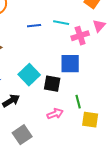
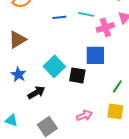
green line: (78, 102) -> (117, 86), moved, turned 48
pink arrow: (55, 114) -> (84, 115), moved

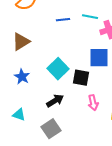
black arrow: (36, 92) -> (55, 101), moved
pink arrow: (84, 115) -> (93, 103), moved, turned 98
cyan triangle: (11, 120) -> (19, 115), moved

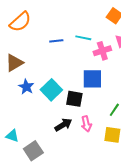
blue star: (22, 77) -> (26, 87), moved
black arrow: (55, 101) -> (63, 125), moved
gray square: (51, 129) -> (33, 151), moved

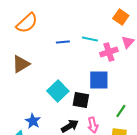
blue star: (26, 87) -> (33, 121), moved

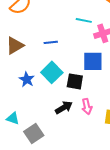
blue line: (63, 42) -> (51, 42), moved
blue star: (33, 121) -> (27, 79), moved

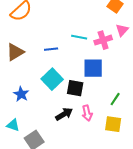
cyan line: (84, 20) -> (79, 37), moved
blue star: (27, 79) -> (21, 94), moved

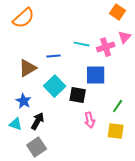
brown triangle: (15, 52) -> (28, 68), moved
black arrow: (64, 114) -> (38, 121), moved, turned -30
cyan triangle: (13, 125) -> (16, 124), moved

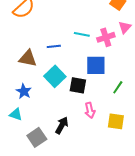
brown triangle: (28, 68) -> (28, 58), turned 42
green line: (118, 106) -> (118, 87), moved
black arrow: (38, 121) -> (62, 125), moved

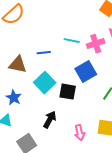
blue square: (96, 65) -> (86, 72), turned -30
pink arrow: (90, 110) -> (80, 133), moved
black arrow: (62, 125) -> (50, 120), moved

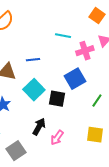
cyan line: (72, 41) -> (63, 36), moved
pink arrow: (80, 133) -> (57, 138), moved, turned 49

